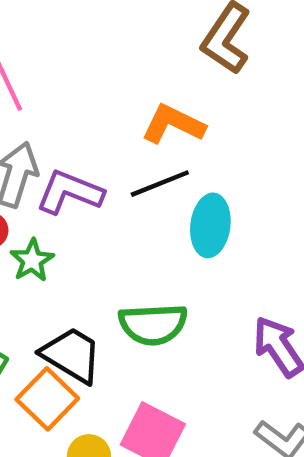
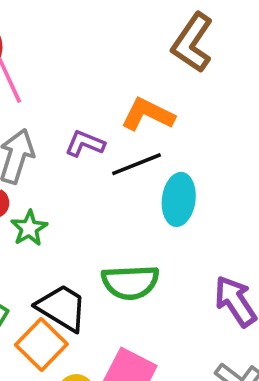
purple L-shape: (70, 192) -> (85, 144), moved, size x0.7

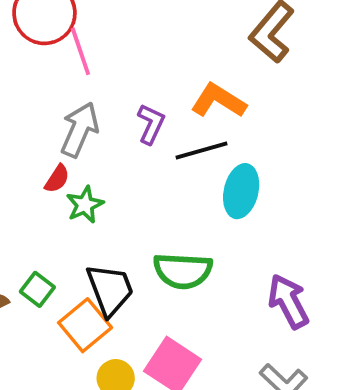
purple L-shape: (85, 144) -> (151, 124), turned 87
black trapezoid: (62, 308) -> (110, 290), turned 32

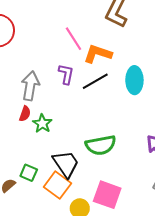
pink line: (80, 51) -> (74, 39), moved
cyan ellipse: (241, 191) -> (134, 80), moved

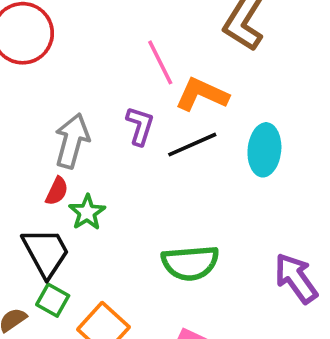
black trapezoid: (66, 164) -> (46, 252), moved

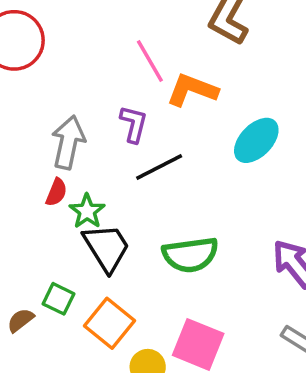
black line: (192, 145) -> (159, 167), moved
cyan ellipse: (264, 150) -> (256, 140), turned 42
black trapezoid: (46, 252) -> (106, 248), moved

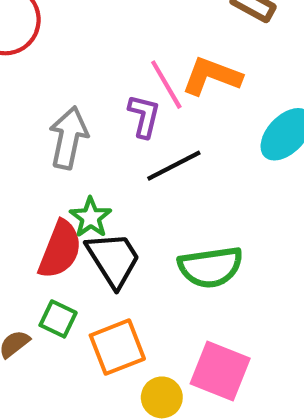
pink line: (150, 61) -> (166, 85), moved
red semicircle: (56, 192) -> (60, 250), moved, size x1.8
orange square: (109, 323) -> (117, 347), turned 30

